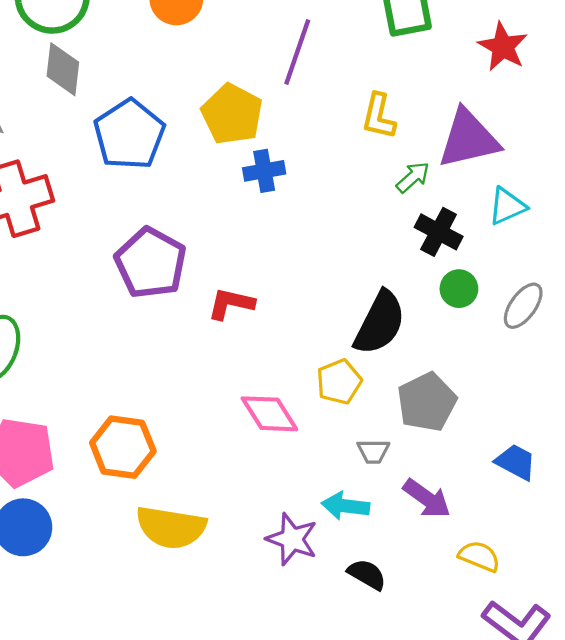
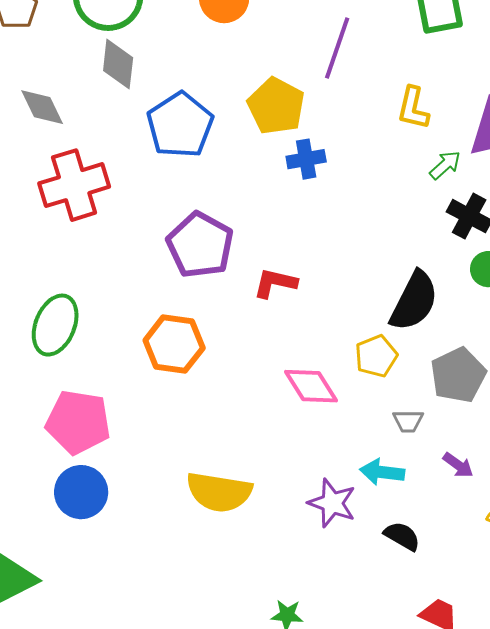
orange hexagon: (123, 447) -> (174, 344), moved
purple arrow: (427, 498) -> (458, 465), size x0.7

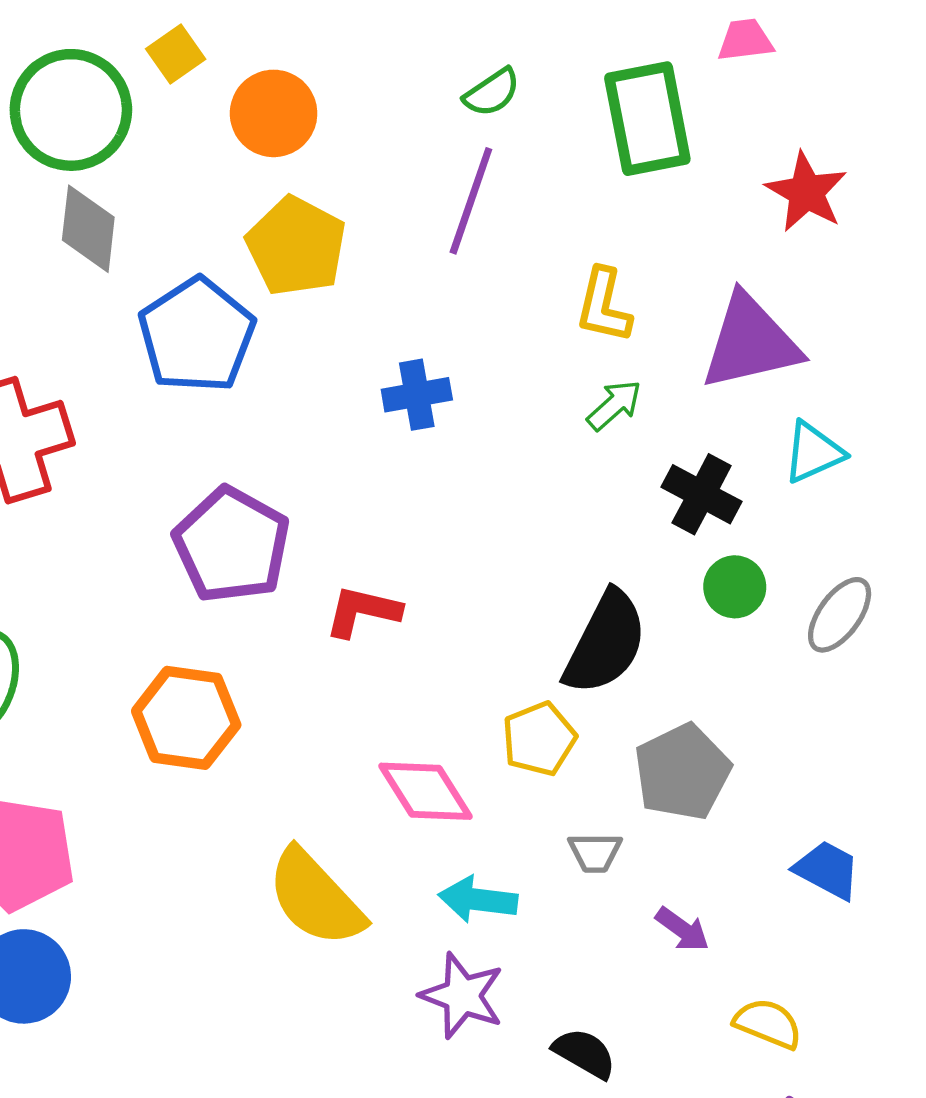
yellow pentagon: (276, 106) -> (296, 246), moved
green arrow: (445, 165) -> (614, 405), moved
cyan arrow: (382, 472) -> (478, 900), moved
yellow semicircle: (219, 492) -> (315, 898), moved, turned 38

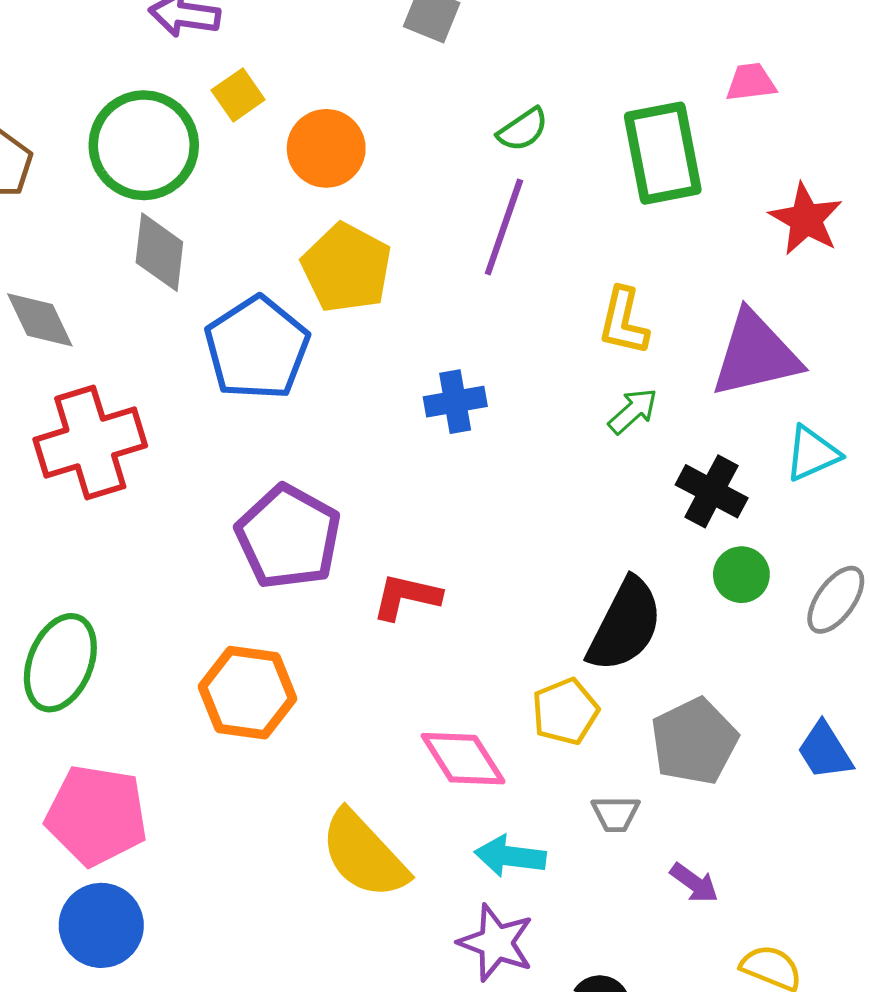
blue trapezoid: (827, 870) -> (825, 751), moved, turned -150

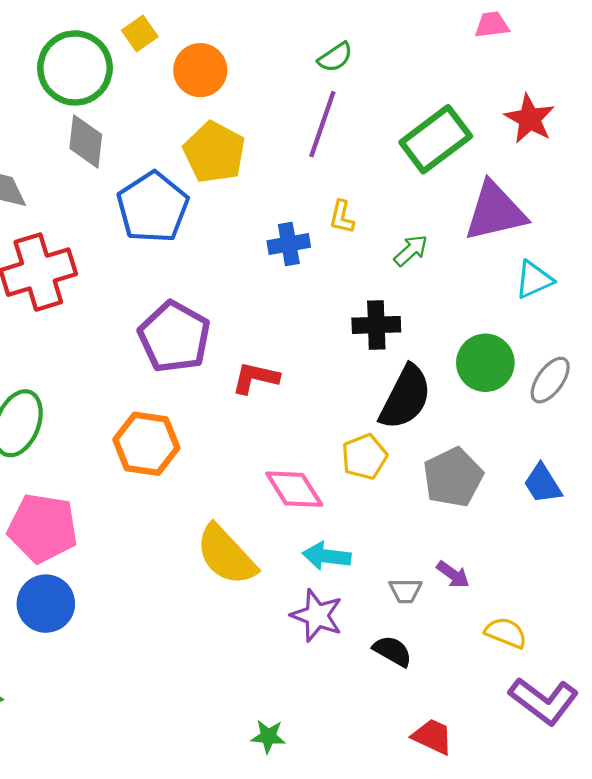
green rectangle: (663, 153) -> (436, 139), moved, turned 64
yellow L-shape: (623, 321) -> (342, 217), moved, size x0.7
black cross: (712, 491) -> (376, 325), moved, turned -30
green circle: (741, 575) -> (485, 363), size x1.5
gray trapezoid: (616, 814) -> (405, 591), moved

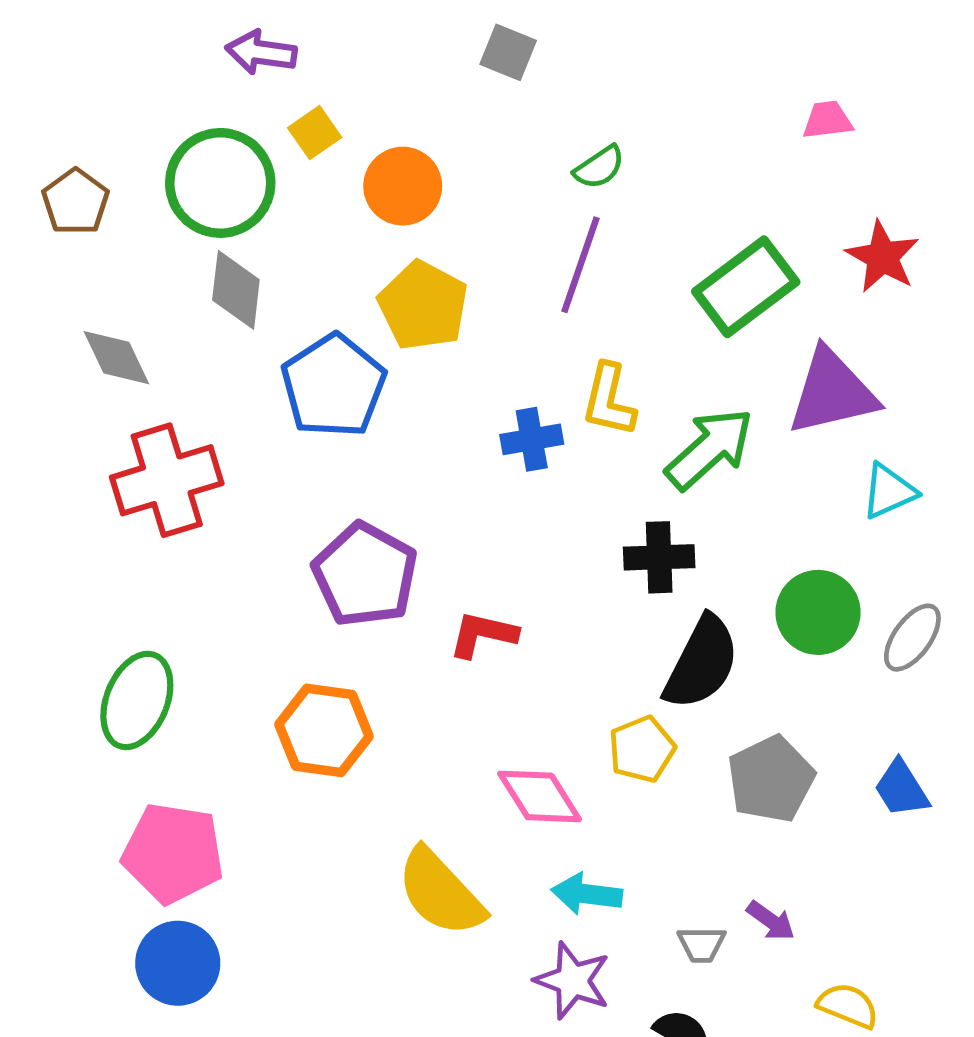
yellow L-shape: (342, 217) -> (609, 400), size x1.5
green arrow: (411, 250) -> (709, 449), size x1.8

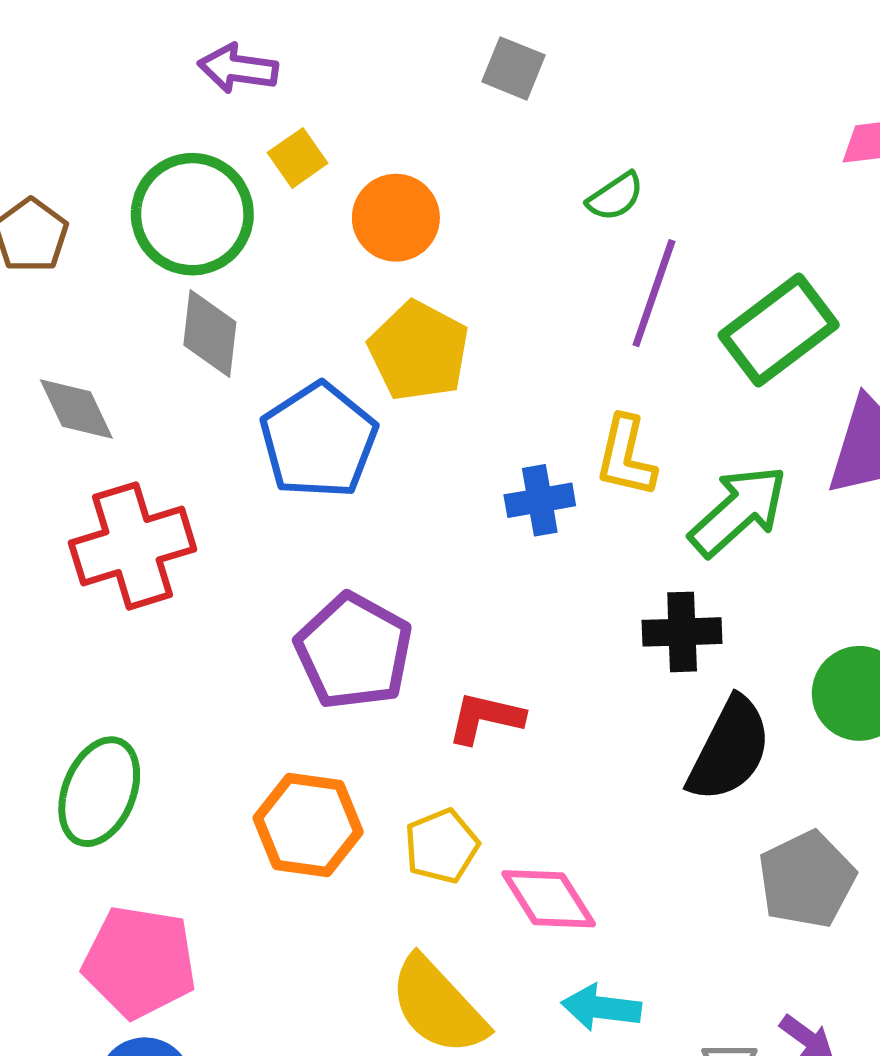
purple line: (580, 265) -> (654, 293), moved
yellow pentagon: (642, 749) -> (442, 846), moved

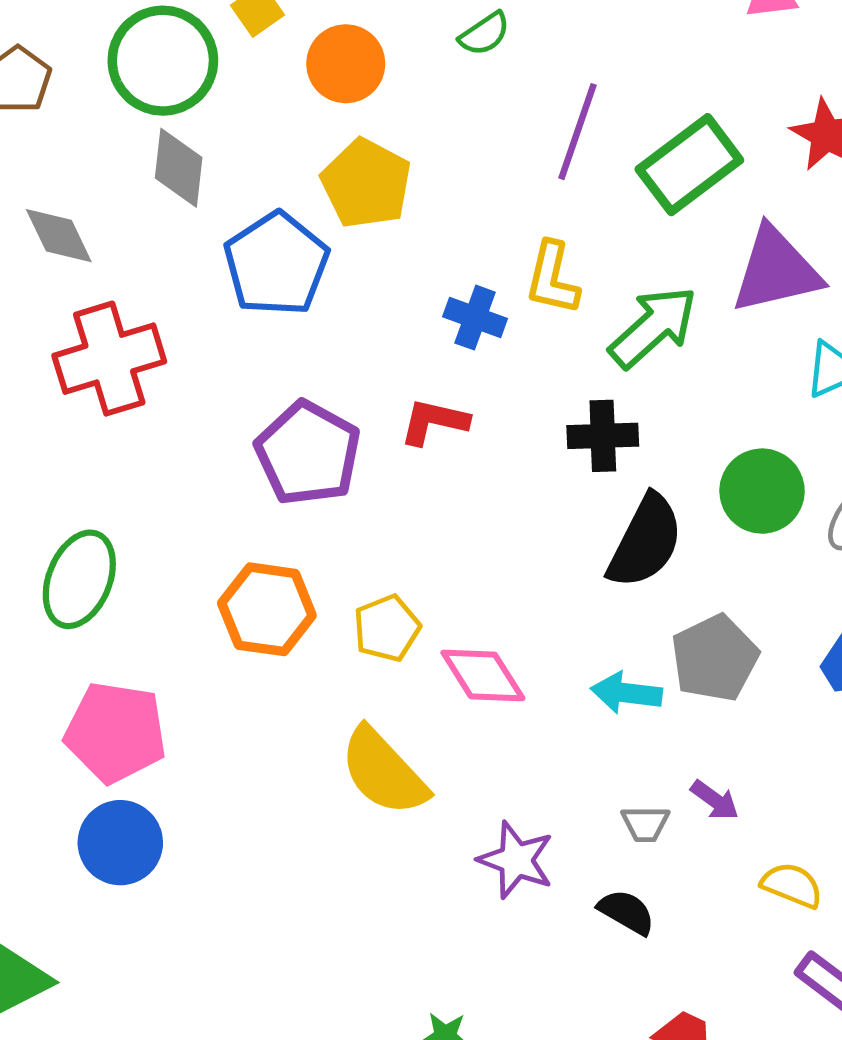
green semicircle: (615, 197) -> (485, 34), moved
blue cross: (540, 500) -> (475, 318), turned 30
red L-shape: (485, 718) -> (434, 422), moved
cyan arrow: (601, 1008) -> (626, 693), moved

